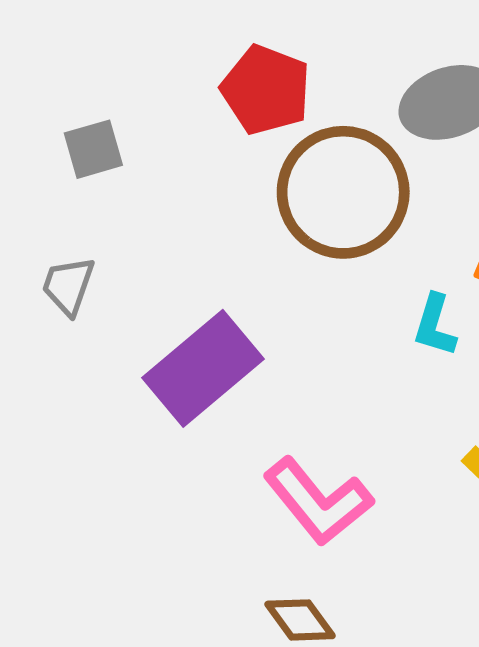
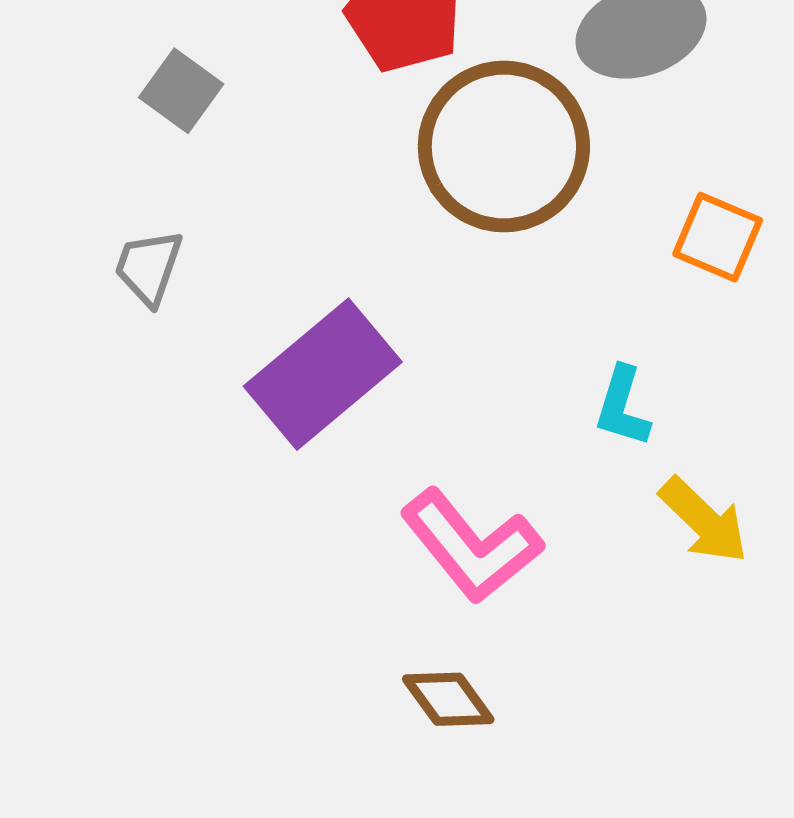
gray square: (93, 149) -> (181, 91), turned -38
cyan L-shape: (435, 325) -> (622, 407), moved

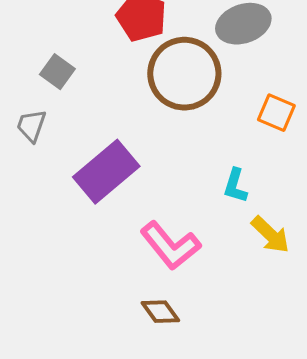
gray square: (181, 91) -> (57, 72), moved

